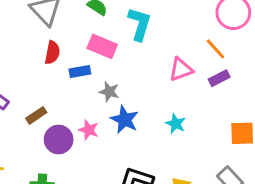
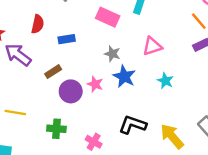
red semicircle: (52, 53) -> (38, 24), moved
pink triangle: (181, 69) -> (152, 46), moved
blue rectangle: (80, 71) -> (67, 39), moved

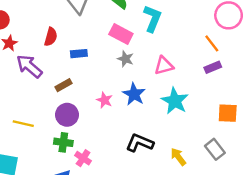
gray star: (112, 54) -> (125, 59), moved
cyan star: (165, 81) -> (175, 101), size x1.6
purple circle: (71, 91) -> (67, 115), moved
yellow arrow: (172, 136) -> (178, 157), size x0.7
pink cross: (94, 142) -> (83, 158), moved

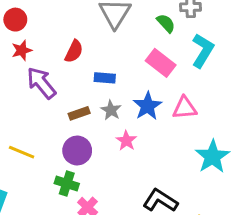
gray star: (125, 59) -> (111, 110), moved
pink triangle: (164, 66) -> (185, 108), moved
blue star: (134, 94) -> (147, 106), moved

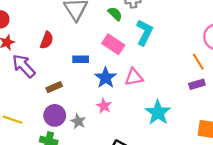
blue rectangle: (105, 78) -> (81, 59), moved
gray star: (111, 110) -> (78, 121), moved
pink star: (126, 141) -> (104, 106), moved

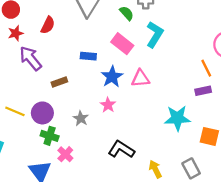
red semicircle: (47, 40) -> (48, 25), moved
cyan star: (158, 112) -> (177, 118), moved, turned 30
purple circle: (55, 115) -> (42, 113), moved

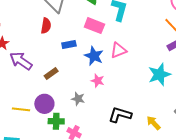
red semicircle: (48, 25) -> (46, 26), moved

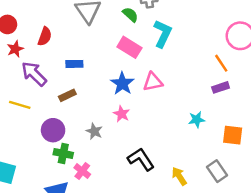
red semicircle: (46, 26) -> (45, 36), moved
blue rectangle: (69, 45) -> (74, 64), moved
cyan star: (159, 74) -> (197, 120), size x0.6
yellow line: (21, 109) -> (20, 105), moved
black L-shape: (120, 115) -> (141, 159), turned 30

